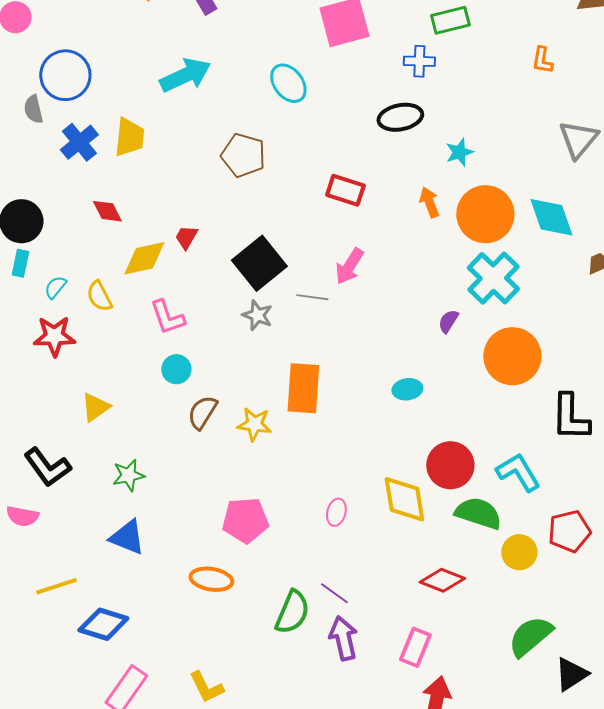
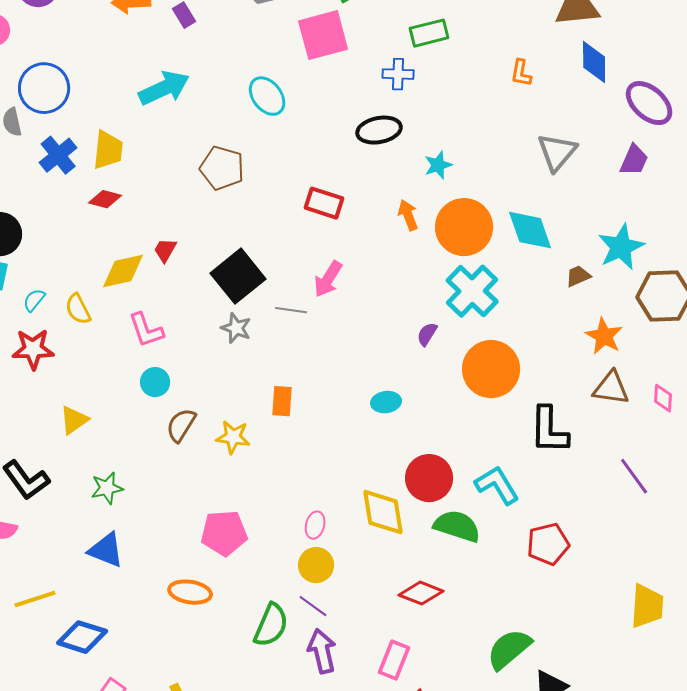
red diamond: (107, 211) -> (105, 199), moved, turned -48
orange rectangle: (303, 388) -> (282, 401), size x0.6
yellow circle: (519, 552) -> (316, 565), moved

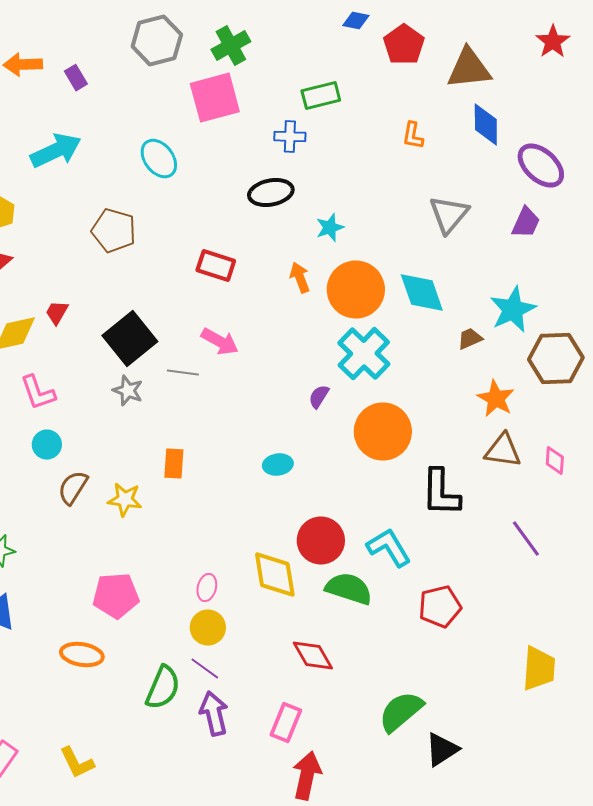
pink arrow: (328, 279) -> (220, 342), turned -93
red diamond: (421, 593) -> (313, 656), turned 39

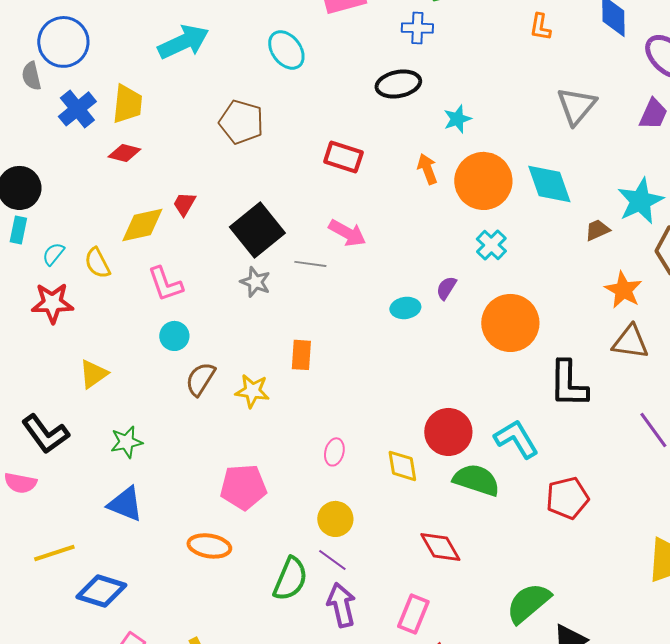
cyan cross: (364, 354) -> (491, 245), size x0.6
cyan ellipse: (278, 465) -> (405, 308), moved
yellow diamond: (275, 575) -> (402, 466), size x0.7
pink ellipse: (207, 588) -> (334, 452), moved

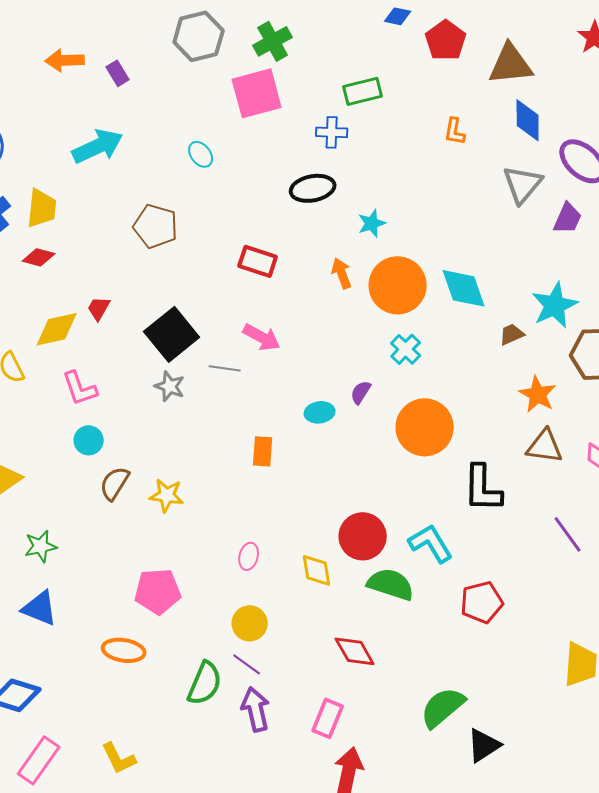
cyan ellipse: (286, 50) -> (201, 154), size x0.7
gray triangle: (576, 106) -> (523, 184), moved
orange rectangle: (301, 355) -> (263, 451), moved

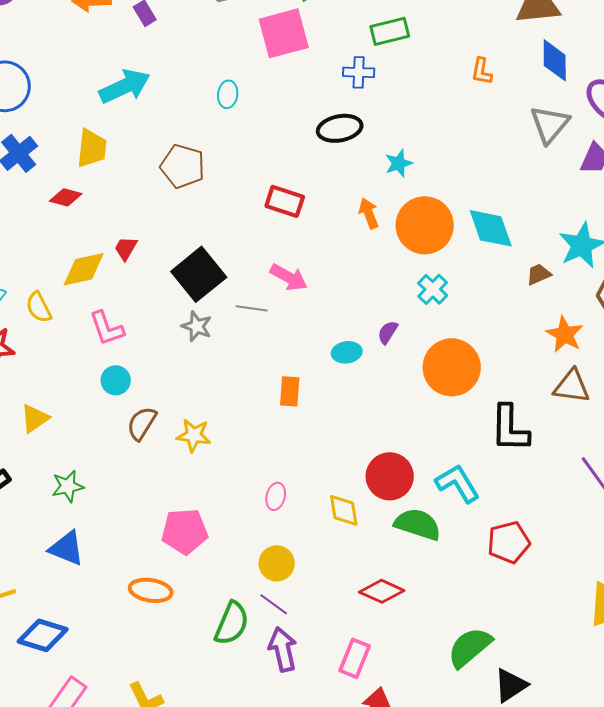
cyan ellipse: (201, 154) -> (228, 94), turned 44
yellow trapezoid: (42, 208) -> (92, 148), moved
red diamond: (355, 651) -> (382, 591), turned -36

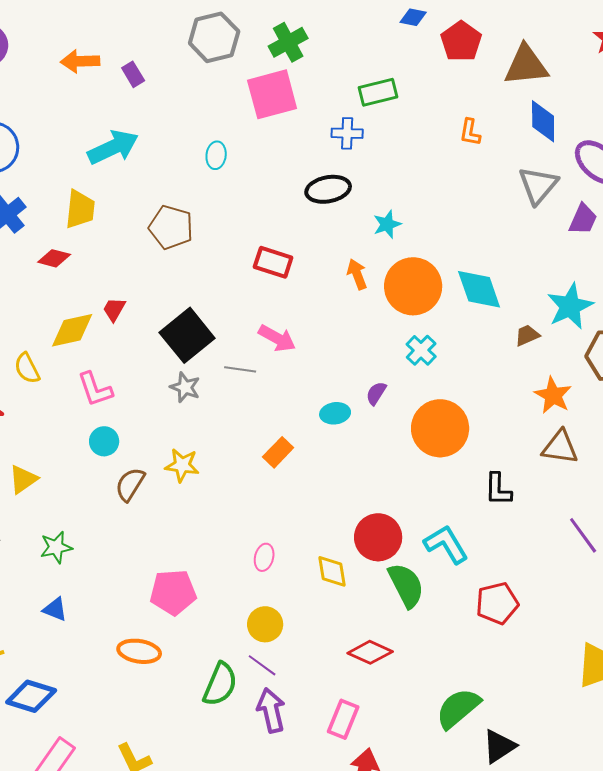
orange rectangle: (290, 391) -> (278, 452), turned 40
black L-shape: (510, 428) -> (498, 489), size x0.7
yellow star: (194, 435) -> (182, 465), moved
green semicircle: (418, 524) -> (406, 585), turned 45
blue triangle: (67, 548) -> (55, 609), size x0.7

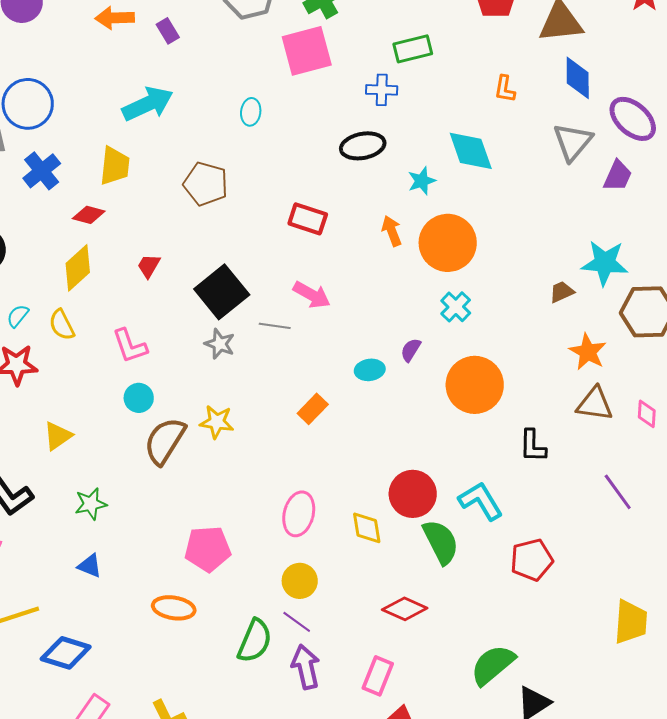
cyan diamond: (479, 289) -> (471, 151), moved
cyan star: (570, 306) -> (605, 263), turned 30
yellow diamond: (72, 330) -> (78, 268), moved, turned -30
brown semicircle: (130, 484) -> (165, 441), size x1.4
pink ellipse: (264, 557) -> (299, 514), size x1.6

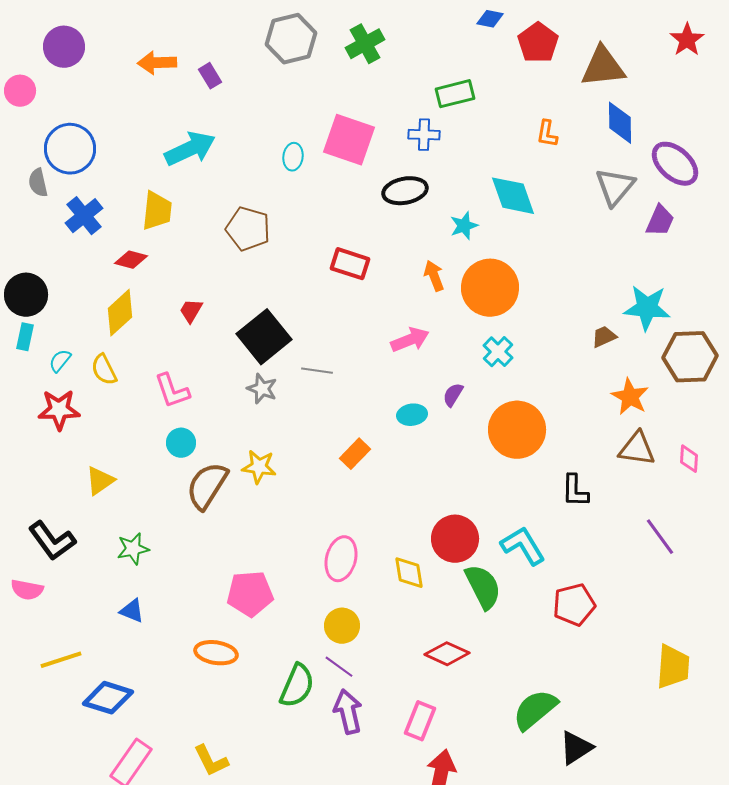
pink square: (307, 51) -> (349, 140), moved, turned 34
pink arrow: (312, 295) -> (410, 340), moved, turned -51

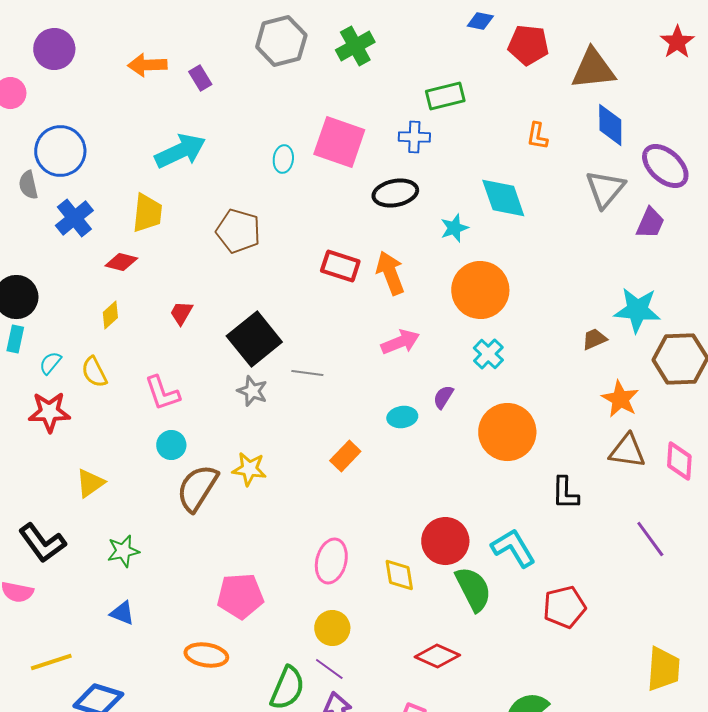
red pentagon: (538, 43) -> (528, 45), turned -30
orange arrow: (434, 276) -> (390, 273), moved, size x1.4
yellow diamond: (120, 313) -> (110, 315), size x0.6
pink diamond: (689, 459) -> (679, 461), size x1.4

